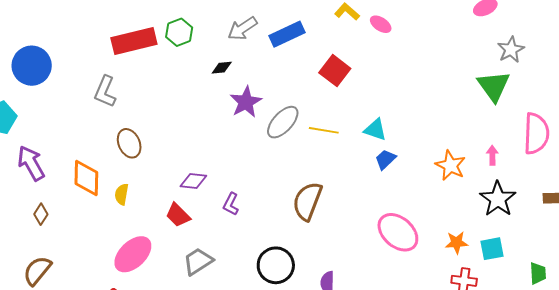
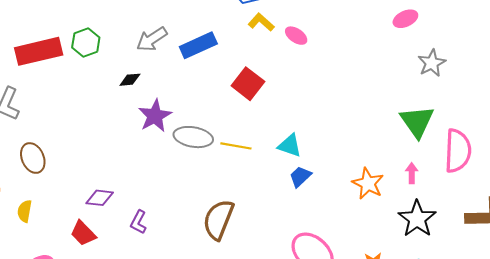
green triangle: (494, 86) -> (417, 122), moved
gray ellipse: (283, 122) -> (193, 137), turned 57

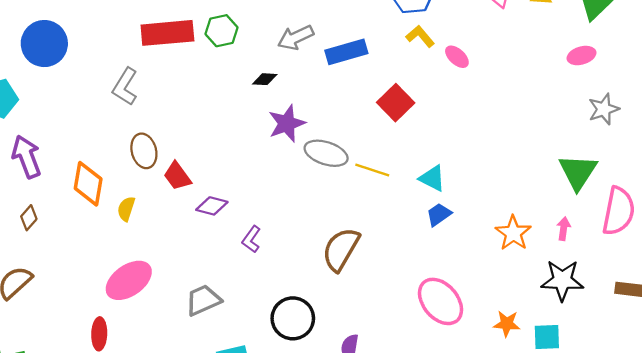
black star: (417, 219) -> (562, 280), turned 30
red trapezoid: (83, 233) -> (177, 176), moved

